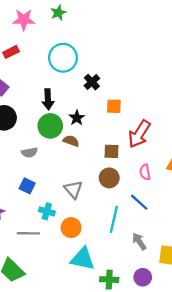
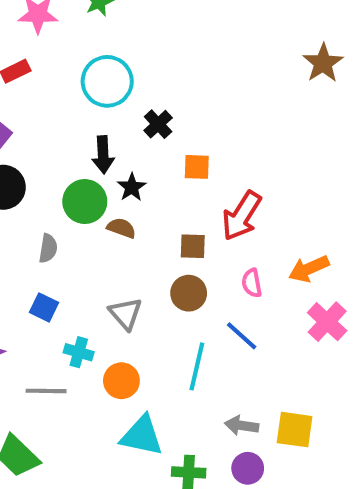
black arrow: (48, 99) -> (103, 155), moved
gray semicircle: (29, 152) -> (48, 248), turned -70
gray arrow: (139, 241) -> (242, 426), moved, turned -48

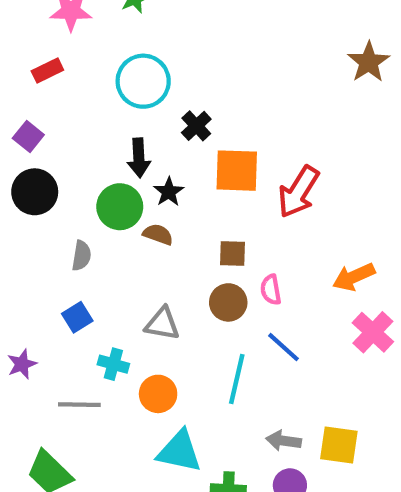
orange square: (197, 167) -> (237, 171), size x1.6
red arrow: (242, 216) -> (298, 192), moved
pink semicircle: (252, 283) -> (271, 290), moved
blue square: (44, 307) -> (77, 317), turned 32
gray triangle: (126, 314) -> (162, 324), turned -39

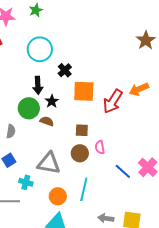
orange arrow: (354, 277) -> (139, 89), moved
gray triangle: (162, 324) -> (49, 163), size x1.4
blue line: (284, 347) -> (123, 171), moved
orange circle: (158, 394) -> (58, 196), moved

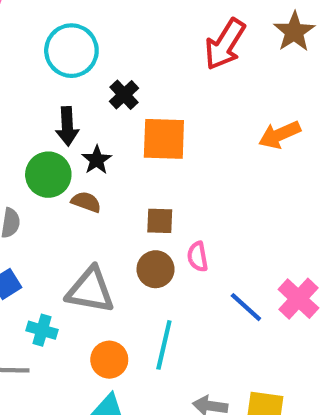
red arrow: (113, 101) -> (225, 44), moved

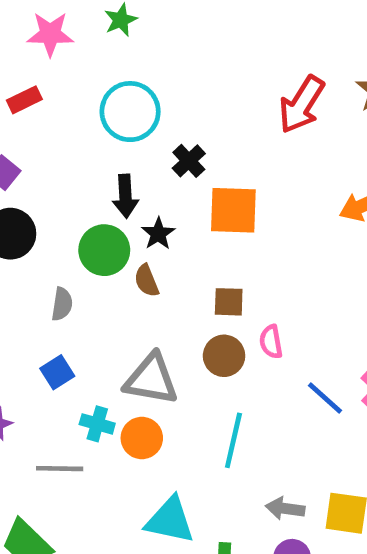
brown semicircle: (86, 202) -> (147, 281), turned -132
orange circle: (109, 360) -> (142, 438), moved

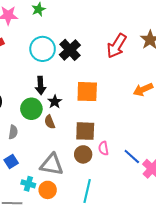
black cross: (189, 161) -> (70, 50), moved, size x1.5
brown square: (229, 302) -> (85, 131), size x1.5
blue line: (325, 398) -> (132, 156), moved

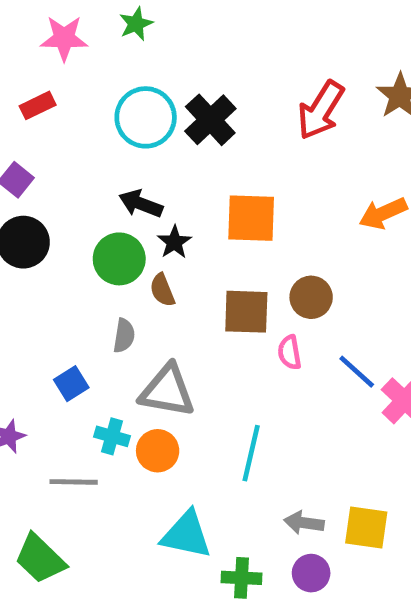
black arrow: (41, 85) -> (141, 204), turned 114
gray semicircle: (13, 132) -> (124, 336), moved
brown circle: (83, 154) -> (311, 297), moved

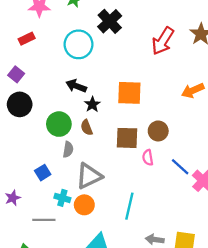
black cross: (210, 120) -> (110, 21), moved
green circle: (119, 259) -> (59, 124), moved
gray triangle: (167, 391) -> (89, 176), turned -36

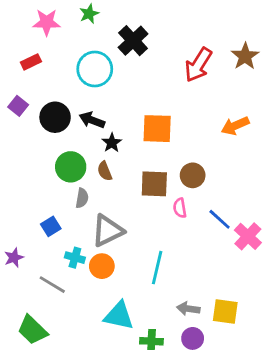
black circle: (20, 104) -> (55, 117), moved
gray line: (44, 220) -> (52, 285), turned 30

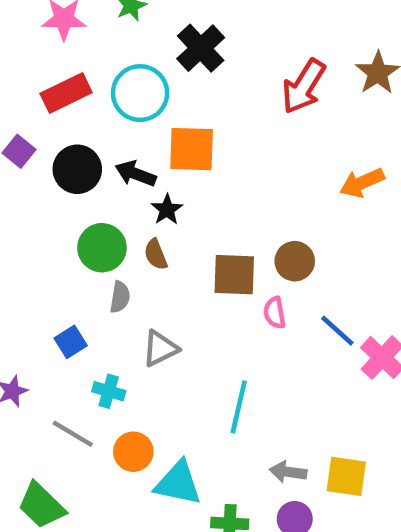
red rectangle: (31, 62) -> (66, 93), moved, size x1.5
orange square: (157, 129) -> (192, 149), moved
gray triangle: (108, 231) -> (160, 349), size x0.7
orange circle: (102, 266) -> (133, 452), moved

